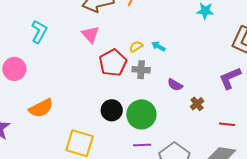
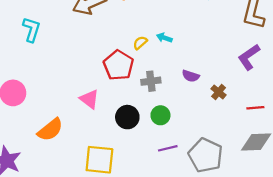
cyan L-shape: (39, 32) -> (32, 30), moved
pink triangle: (90, 34) -> (89, 99), moved
gray cross: (141, 70) -> (151, 81), moved
green circle: (141, 114) -> (160, 115), size x0.6

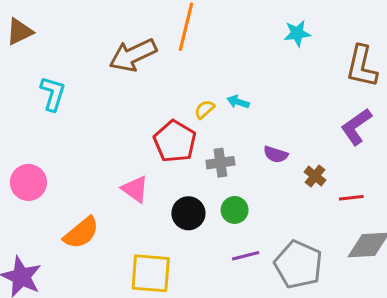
red line: (255, 108) -> (351, 198), moved

